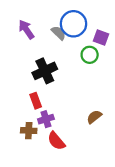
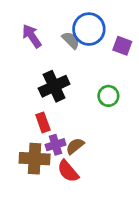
green circle: (90, 55) -> (108, 96), moved
brown semicircle: (94, 117) -> (75, 146), moved
brown cross: (29, 131) -> (35, 159), size x1.5

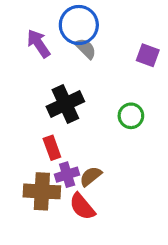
blue circle: (89, 29) -> (79, 25), moved

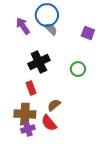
purple cross: (67, 175) -> (28, 129), moved

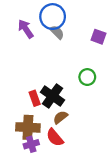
black cross: (39, 62) -> (53, 96), moved, turned -30

